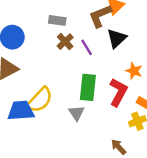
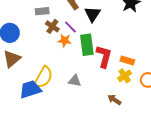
orange star: (134, 71) -> (65, 41), moved
green rectangle: (88, 87) -> (87, 45), moved
gray triangle: (76, 113) -> (75, 81), turned -32

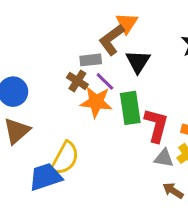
gray rectangle: (42, 11) -> (91, 60), moved
orange star: (65, 41) -> (96, 102), size x1.5
gray triangle: (75, 81) -> (164, 158), moved

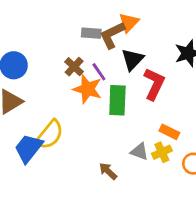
gray rectangle: (91, 60) -> (91, 33), moved
red L-shape: (156, 125) -> (154, 84), moved
blue trapezoid: (45, 177) -> (29, 148), turned -44
brown arrow: (173, 191) -> (108, 171), moved

